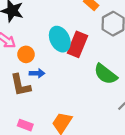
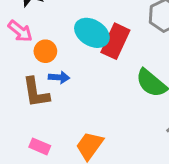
cyan ellipse: (60, 39) -> (92, 33), turned -35

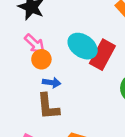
pink arrow: (20, 31) -> (35, 44), moved
brown L-shape: (36, 92) -> (48, 106), moved

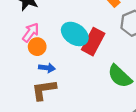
pink arrow: (35, 44) -> (31, 32), turned -96
brown L-shape: (48, 106) -> (44, 90), turned 88

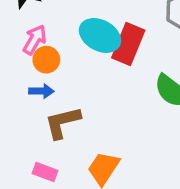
blue arrow: (47, 68) -> (41, 91), moved

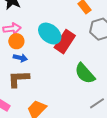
pink arrow: (35, 40) -> (12, 29), turned 42
blue arrow: (41, 91) -> (20, 58), moved

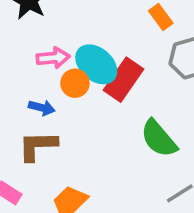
pink arrow: (12, 29) -> (53, 58), moved
orange circle: (16, 41) -> (75, 83), moved

